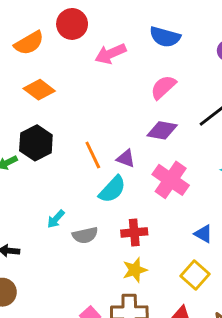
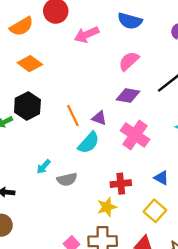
red cross: (134, 232) -> (121, 184), moved

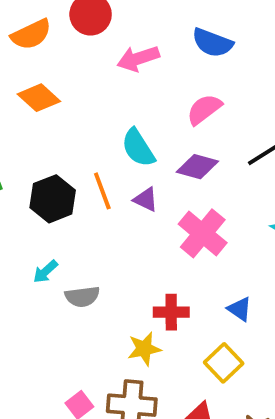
black hexagon: (27, 106) -> (53, 199), moved
cyan semicircle: (89, 143) -> (138, 148), moved, turned 100

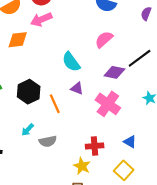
pink arrow: (138, 59) -> (41, 19), moved
orange diamond: (39, 98) -> (18, 40), turned -45
purple diamond: (197, 167) -> (114, 72), moved
orange line: (102, 191) -> (55, 104), moved
yellow star: (144, 349) -> (82, 166), turned -30

